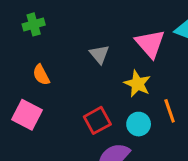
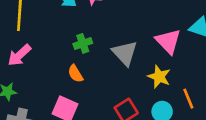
green cross: (34, 24) -> (83, 43), moved
gray triangle: (99, 54) -> (125, 53), size x1.5

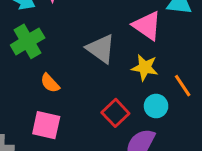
green cross: (83, 43) -> (28, 41), moved, size x1.5

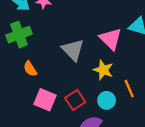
pink square: (46, 125) -> (45, 100), moved

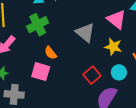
pink square: (45, 100) -> (41, 72), moved

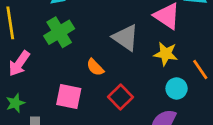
orange semicircle: (50, 53) -> (95, 67), moved
red square: (92, 75) -> (121, 97), moved

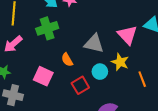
gray triangle: (126, 38) -> (94, 43), turned -35
cyan circle: (177, 88) -> (100, 72), moved

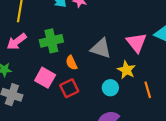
green cross: (47, 28) -> (51, 41), moved
cyan circle: (100, 72) -> (110, 88), moved
red square: (80, 85) -> (69, 88), moved

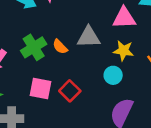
pink triangle: (136, 43) -> (124, 18), turned -35
orange semicircle: (71, 63) -> (60, 47), moved

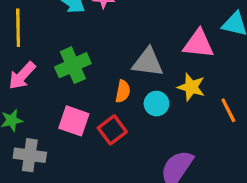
orange semicircle: (60, 47) -> (123, 91), moved, turned -133
cyan circle: (113, 75) -> (156, 104), moved

